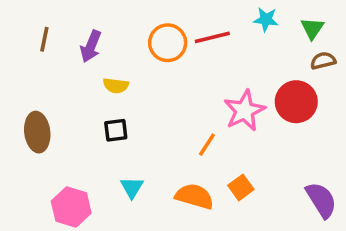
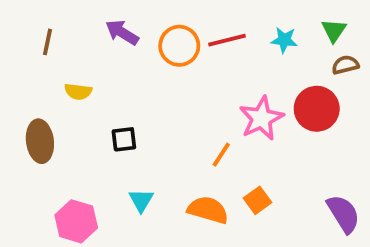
cyan star: (266, 20) -> (284, 40), moved
purple arrow: (91, 46) -> (122, 32), moved, turned 100
yellow semicircle: (116, 86) -> (78, 92), moved

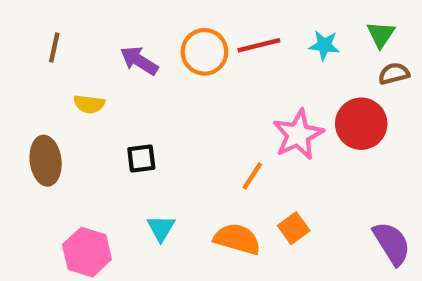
purple arrow: (122, 32) -> (139, 61), moved

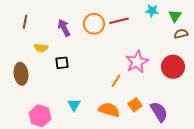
cyan star: (324, 45) -> (152, 11), moved
purple arrow: (139, 61) -> (64, 28), turned 30
red circle: (361, 124) -> (173, 67), moved
black square: (141, 159) -> (62, 63), moved
purple semicircle: (392, 243) -> (159, 112), moved

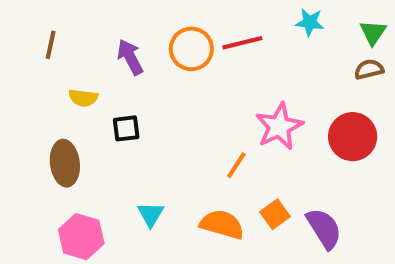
green triangle: (175, 16) -> (373, 33), moved
brown ellipse: (21, 74) -> (65, 163), moved

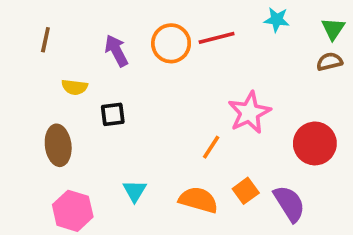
red circle: (353, 137) -> (315, 143), moved

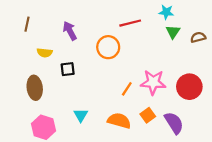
green triangle: (333, 29) -> (173, 32), moved
orange circle: (171, 43) -> (108, 47), moved
pink star: (249, 113) -> (153, 82), moved, turned 30

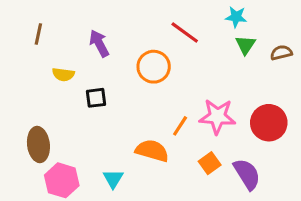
red line: (130, 23) -> (185, 32), turned 50
brown ellipse: (35, 88) -> (38, 144), moved
cyan triangle: (81, 115) -> (113, 179), moved
orange semicircle: (119, 121) -> (152, 151), moved

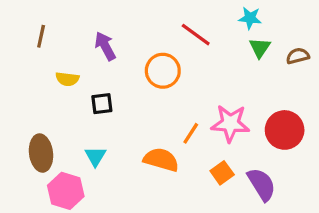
cyan triangle: (113, 179) -> (95, 156), moved

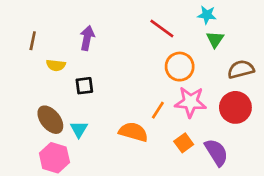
brown line: (41, 36) -> (33, 41), moved
purple arrow: (105, 46) -> (87, 38), turned 40
brown semicircle: (298, 56) -> (241, 69), moved, size x1.4
orange circle: (163, 71) -> (180, 67), moved
brown ellipse: (41, 153) -> (50, 120), moved, turned -32

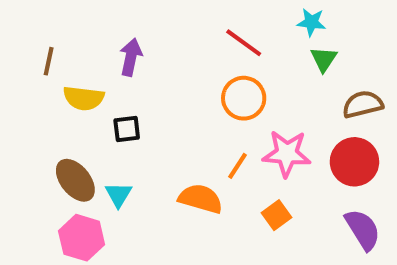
yellow semicircle: (56, 65) -> (84, 98), size x1.4
orange circle: (180, 67) -> (244, 98), moved
purple semicircle: (216, 152) -> (363, 230), moved

